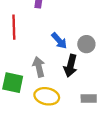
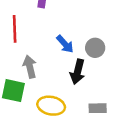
gray arrow: (39, 67) -> (30, 67), moved

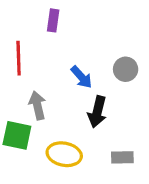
gray circle: (95, 48) -> (126, 69), moved

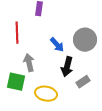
gray circle: (126, 69) -> (85, 40), size x1.5
gray rectangle: (122, 157) -> (83, 82), moved, turned -32

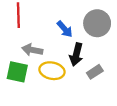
gray arrow: (29, 63) -> (32, 50), turned -66
yellow ellipse: (46, 94) -> (52, 71), moved

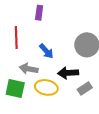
blue arrow: (65, 29) -> (46, 51), moved
black arrow: (76, 54) -> (68, 73), turned 72

